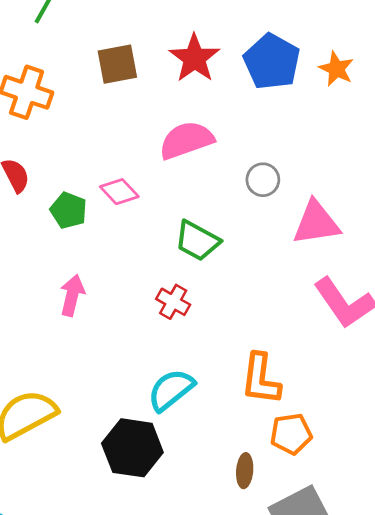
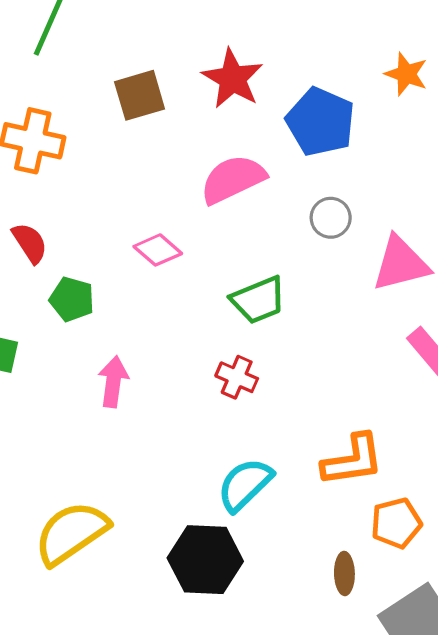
blue pentagon: (272, 62) -> (321, 122), moved
green pentagon: (69, 210) -> (72, 299), moved
green trapezoid: (197, 241) -> (258, 300), turned -45
orange L-shape: (261, 379) -> (353, 460), turned -100

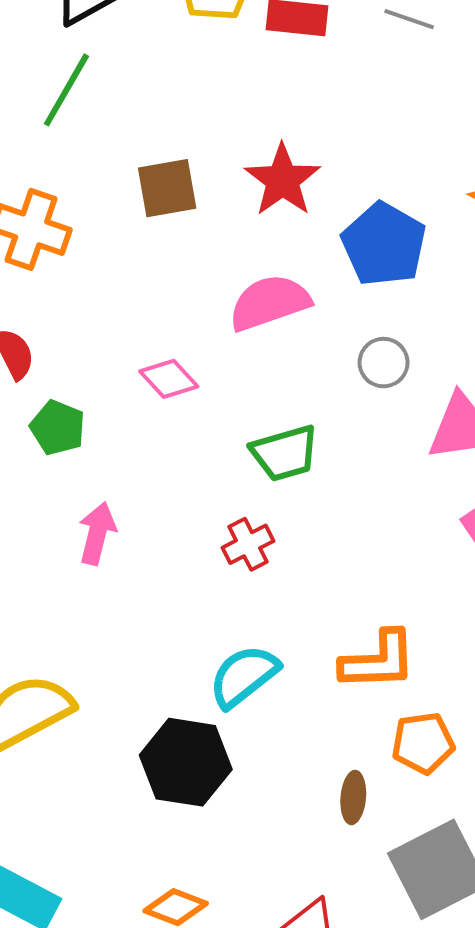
red cross: (237, 377) -> (248, 544), turned 33

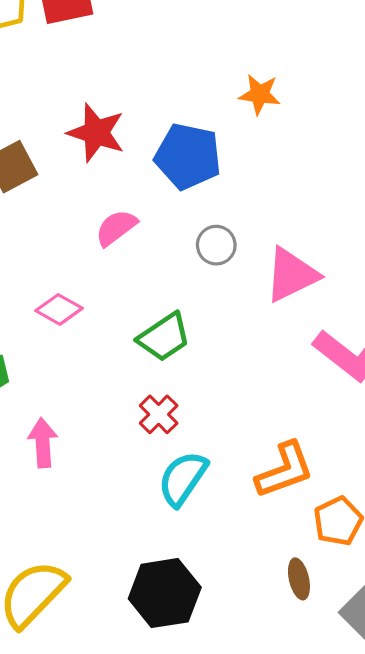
pink semicircle: (270, 303) -> (116, 228), size x0.7
cyan semicircle: (244, 676) -> (183, 479), moved

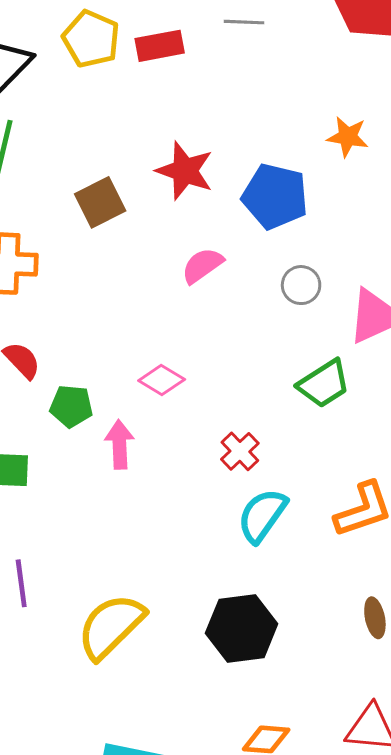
pink diamond: (59, 309) -> (162, 380), moved
green trapezoid: (164, 337) -> (324, 384), moved
pink arrow: (43, 443) -> (119, 444), moved

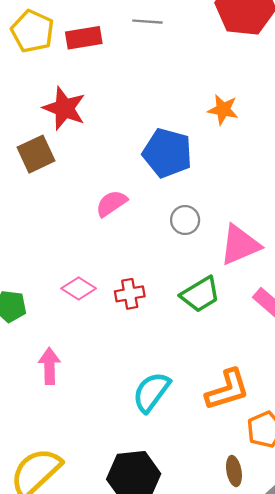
red star: (185, 171) -> (64, 108), moved
pink arrow: (119, 444) -> (49, 366), moved
red cross: (240, 451) -> (130, 294), moved, turned 32

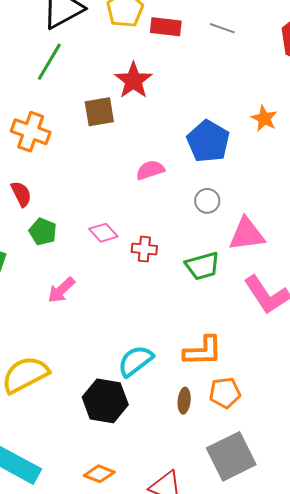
pink arrow: (49, 366) -> (61, 290), turned -148
cyan semicircle: (151, 392) -> (136, 361), moved
brown ellipse: (234, 471) -> (184, 401), moved

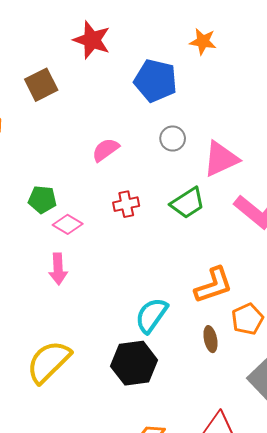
red star: (133, 80) -> (92, 40), moved
pink semicircle: (150, 170) -> (106, 150), moved
green pentagon: (43, 232) -> (42, 200), moved
pink diamond: (103, 233) -> (68, 224), moved
pink arrow: (61, 290) -> (58, 269), turned -32

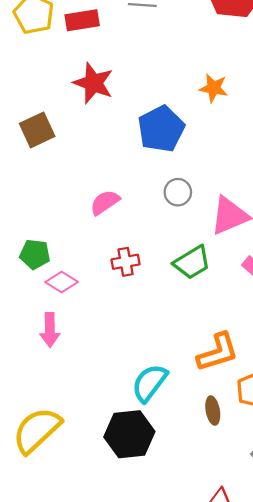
blue pentagon: (156, 81) -> (161, 129), turned 30

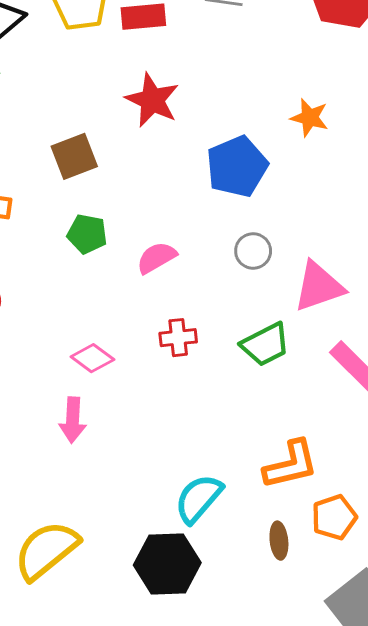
green pentagon: (35, 254) -> (87, 234), moved

